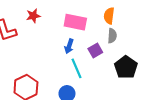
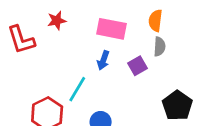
black pentagon: (126, 67) -> (177, 106), moved
cyan line: (76, 68) -> (77, 89), moved, turned 54

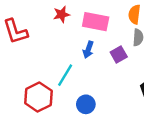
red star: (57, 21) -> (62, 14), moved

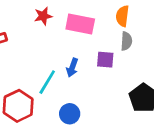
blue arrow: (88, 50) -> (72, 68), moved
purple square: (119, 54) -> (105, 60), turned 35

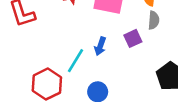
purple square: (105, 60) -> (133, 38), turned -30

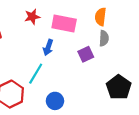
blue arrow: (100, 46) -> (48, 47), moved

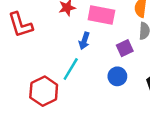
blue circle: (55, 101) -> (117, 76), moved

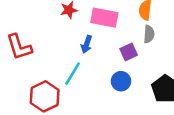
red L-shape: (20, 25) -> (19, 47), moved

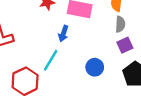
purple square: (129, 52) -> (125, 45), moved

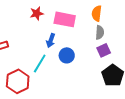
blue circle: (95, 67) -> (67, 55), moved

